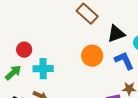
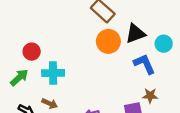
orange circle: (92, 56) -> (108, 41), moved

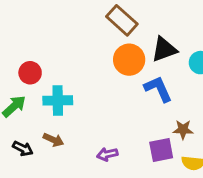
blue L-shape: (144, 64) -> (158, 89), moved

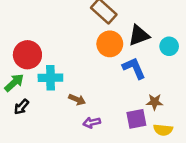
red circle: (30, 73) -> (27, 55), size x1.5
brown arrow: (53, 140) -> (77, 100), moved
black arrow: (23, 148) -> (21, 107), moved, turned 105

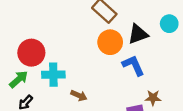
cyan circle: (169, 46) -> (169, 24), moved

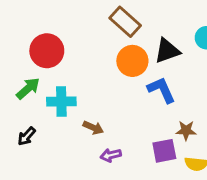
red circle: (31, 53) -> (47, 51), moved
green arrow: (19, 79) -> (28, 88), moved

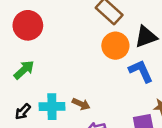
red circle: (47, 51) -> (28, 25), moved
cyan cross: (61, 101) -> (52, 107), moved

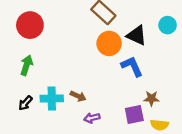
black triangle: (146, 37) -> (137, 35), turned 45
green arrow: (24, 70) -> (27, 65), turned -30

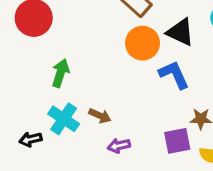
green arrow: (27, 65) -> (60, 73), moved
cyan cross: (52, 98) -> (64, 119), turned 35
black arrow: (25, 103) -> (31, 139), moved, turned 35

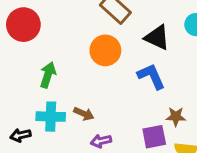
orange circle: (143, 43) -> (105, 50), moved
cyan cross: (64, 119) -> (51, 117), turned -32

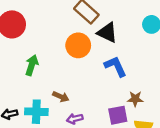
black triangle: (157, 38) -> (107, 33), moved
cyan cross: (51, 117) -> (36, 112), moved

